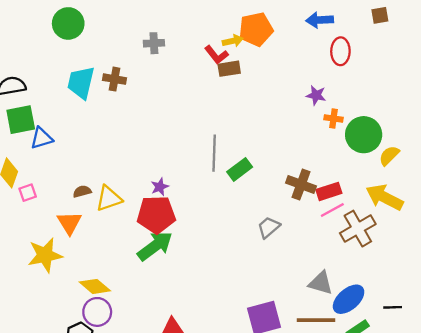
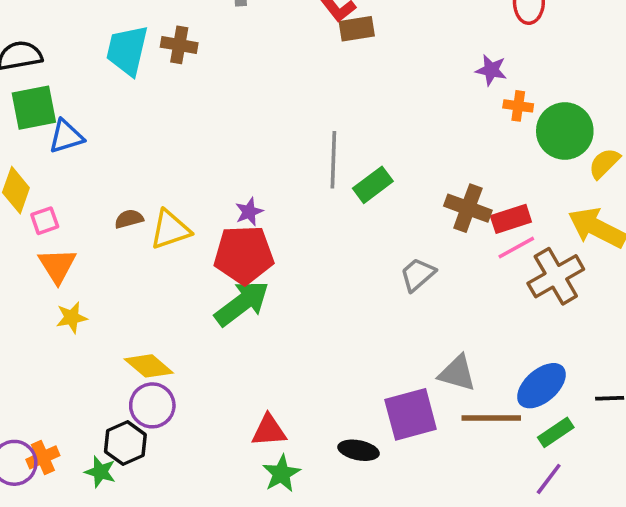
orange triangle: (69, 223) -> (57, 266), moved
yellow star: (45, 255) -> (72, 318), size x0.6
gray triangle: (321, 283) -> (457, 373), moved

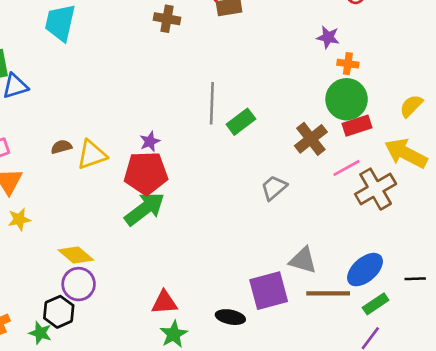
brown cross: (179, 45) -> (167, 19), moved
green circle: (565, 131) -> (347, 99), moved
brown cross: (468, 208) -> (311, 139), turned 32
red rectangle: (511, 219) -> (357, 126), moved

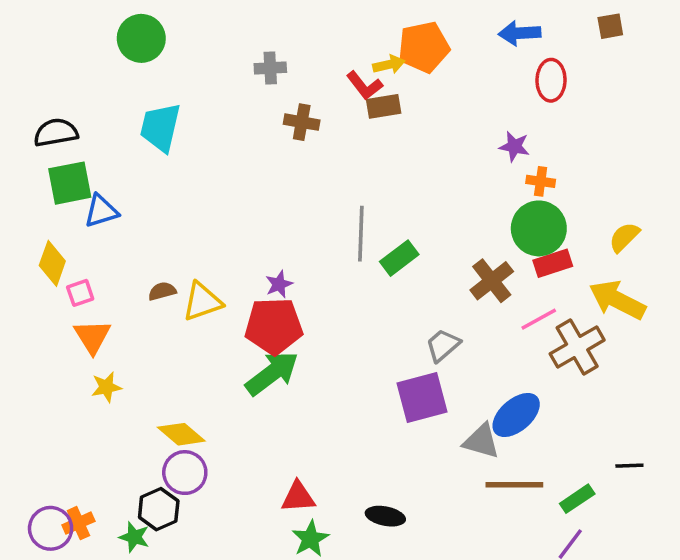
blue ellipse: (365, 270) -> (516, 415), moved
purple square: (269, 291) -> (422, 398), moved

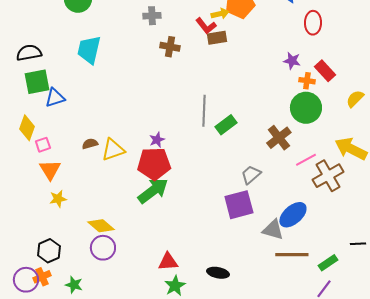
yellow semicircle: (624, 237) -> (355, 99), moved
red rectangle: (553, 263) -> (325, 71), moved, turned 65
black hexagon: (159, 509) -> (49, 251), moved

